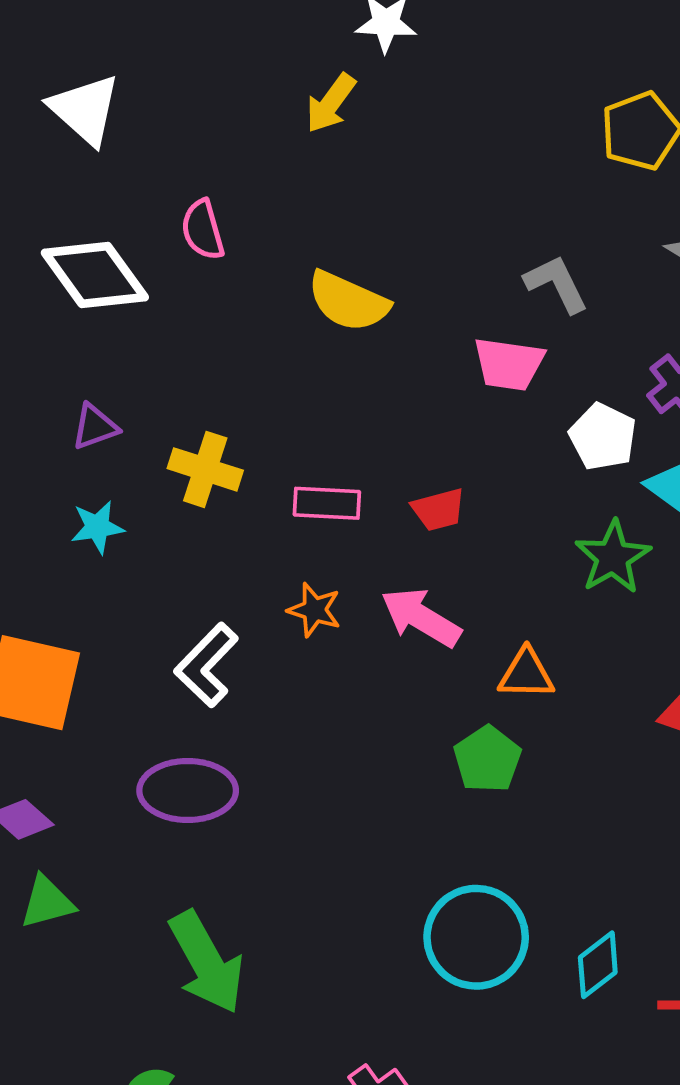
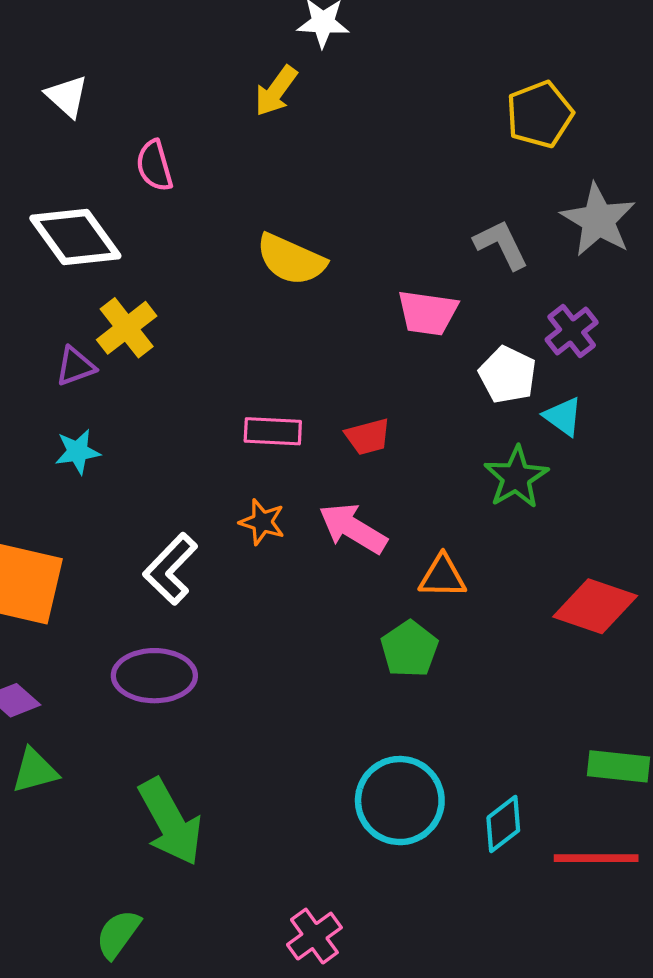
white triangle: (85, 109) -> (67, 96), size x0.7
pink semicircle: (203, 230) -> (154, 166), moved
gray L-shape: (556, 284) -> (501, 245), moved
yellow cross: (205, 469) -> (127, 328), moved, turned 34

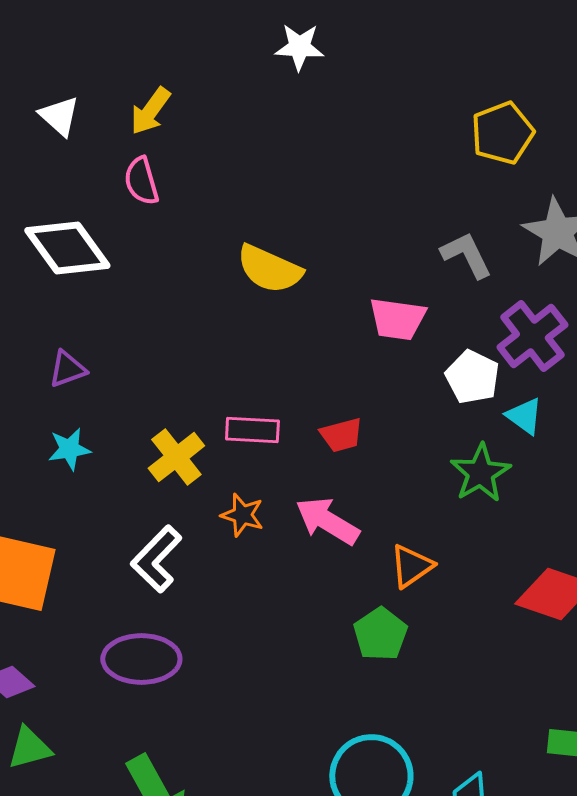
yellow arrow: (276, 91) -> (150, 111), moved
yellow cross: (127, 328) -> (176, 457), moved
purple cross: (572, 331) -> (532, 336), size x1.4
orange triangle: (442, 576) -> (411, 566), turned -36

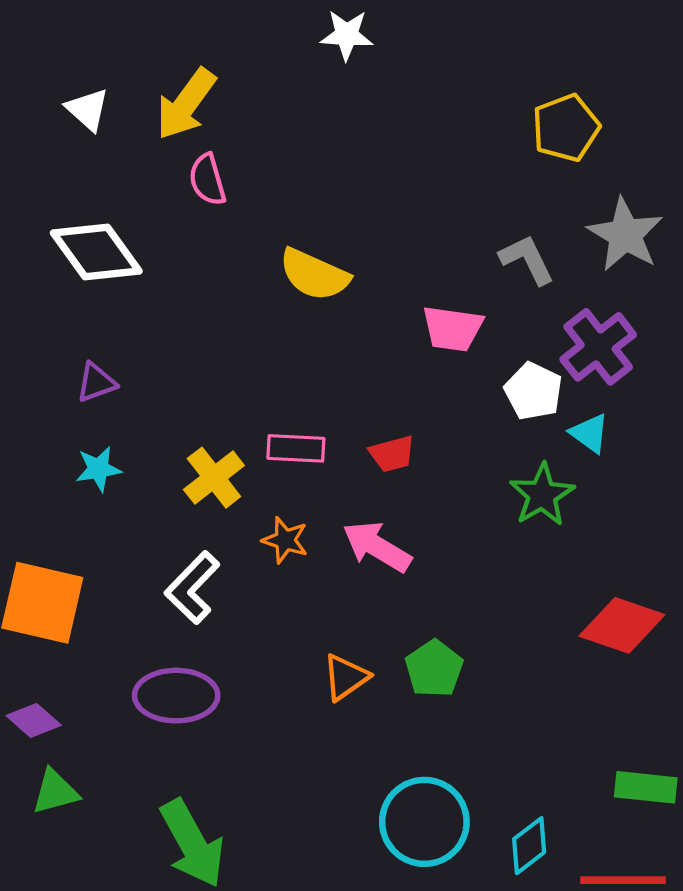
yellow arrow: (150, 111) -> (186, 104), size x1.4
pink semicircle: (141, 181) -> (207, 180), moved
orange triangle: (411, 566) -> (346, 677), moved

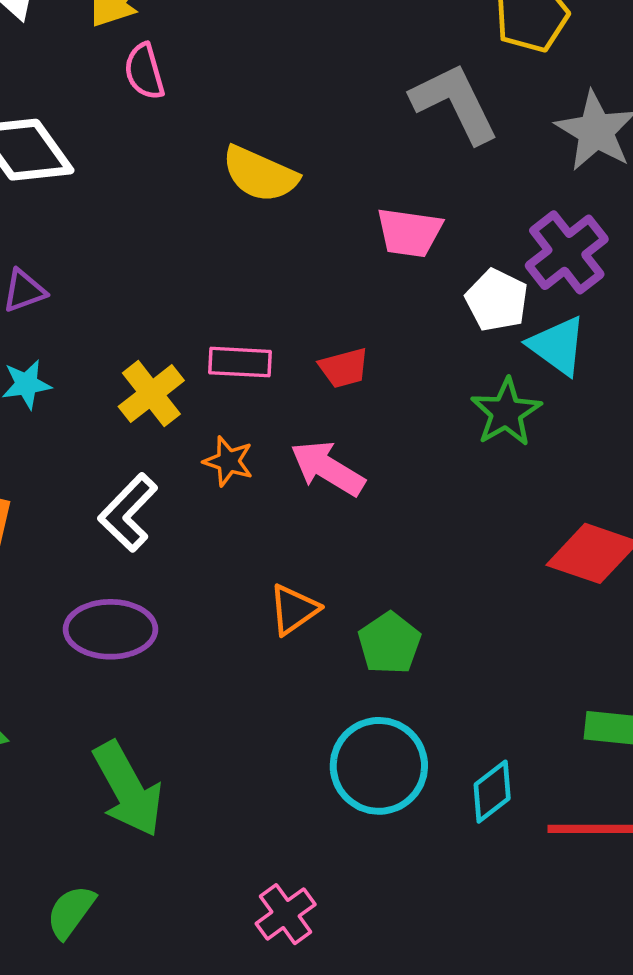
gray L-shape: (527, 259) -> (455, 103), moved, size x1.5
cyan triangle: (590, 433) -> (557, 346), size x1.4
green pentagon: (434, 669) -> (389, 643), moved

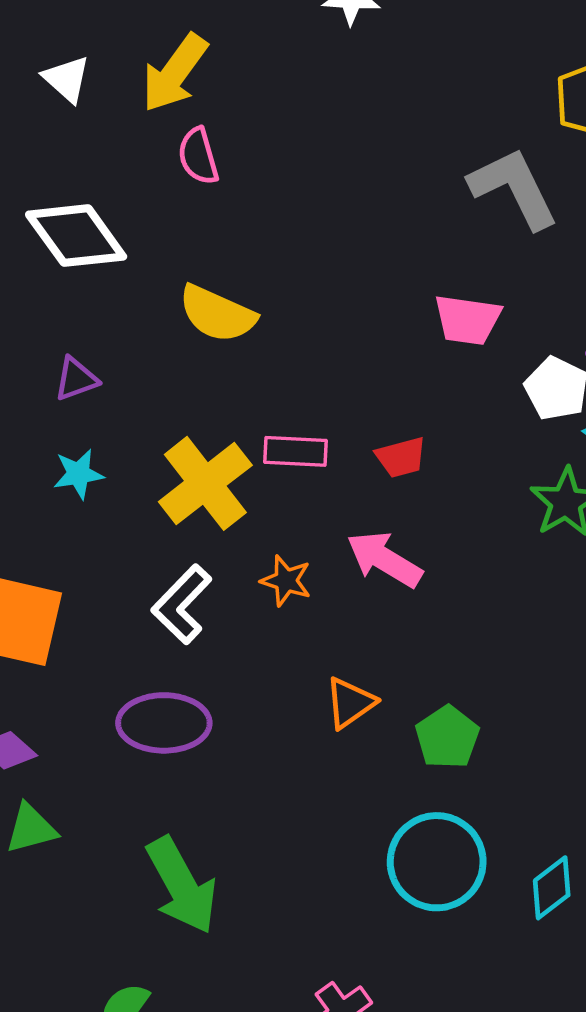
yellow semicircle: (260, 174) -> (217, 314), moved
yellow cross: (151, 394) -> (205, 483), size x1.4
orange star: (228, 461) -> (286, 581), moved

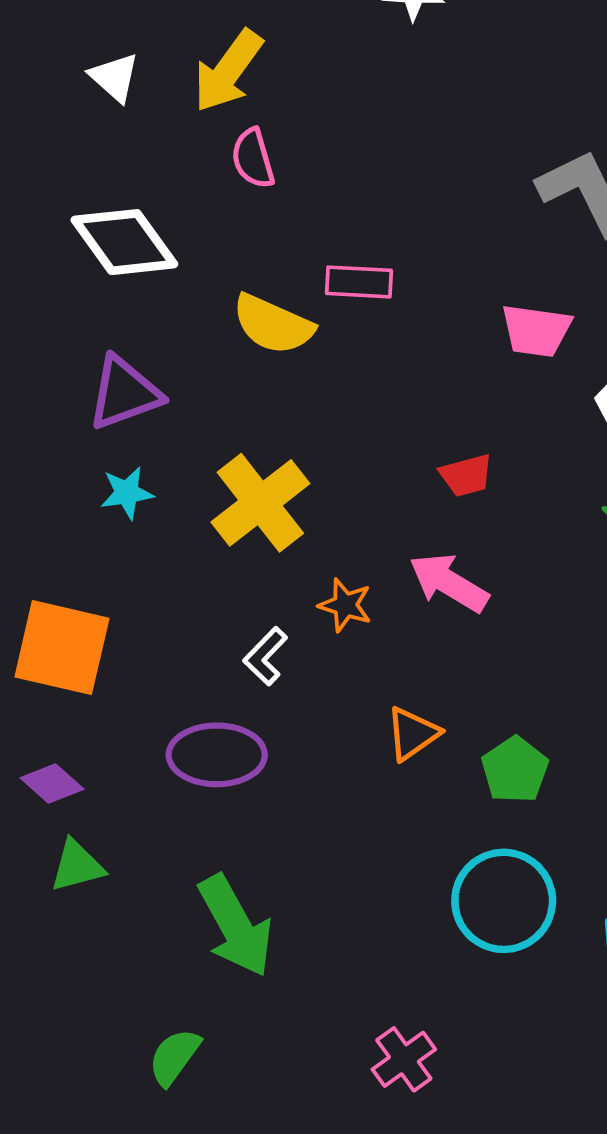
purple triangle: (76, 379) -> (124, 393), size x1.6
pink rectangle: (296, 451) -> (359, 282), moved
white L-shape: (182, 604) -> (265, 656), moved, size x0.7

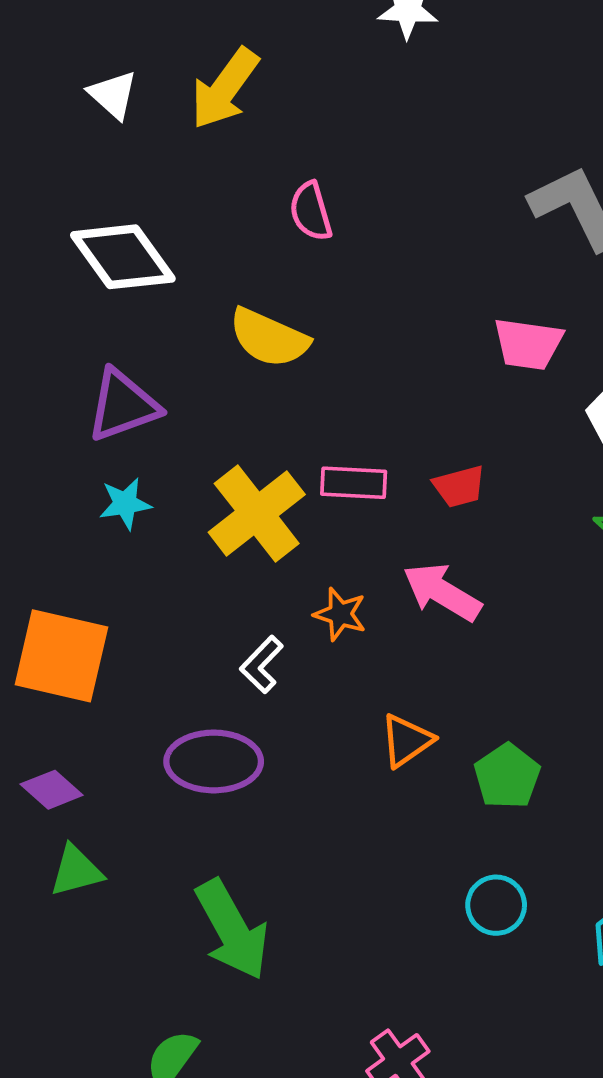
pink semicircle: (253, 158) -> (311, 211), moved
pink rectangle: (359, 282) -> (354, 483), moved
cyan circle: (504, 901) -> (496, 905), size x0.6

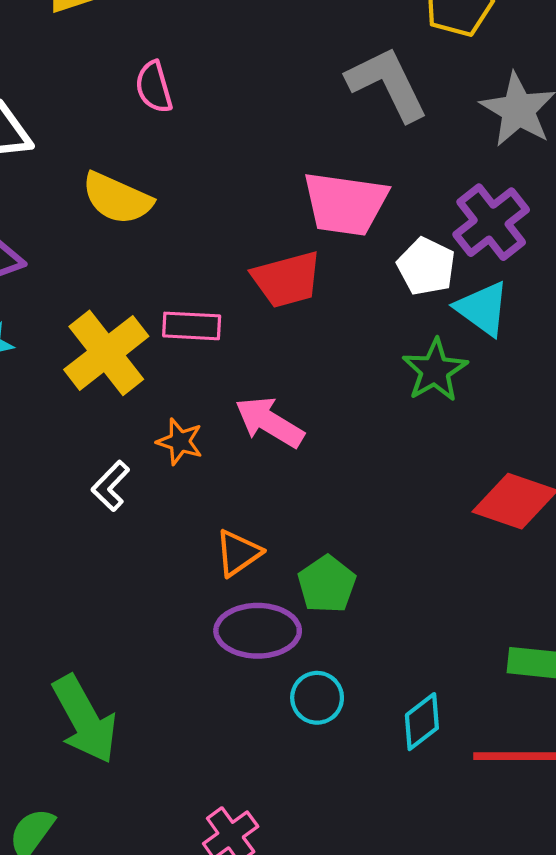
pink trapezoid: (528, 344) -> (345, 204), size x1.4
red trapezoid: (459, 486) -> (287, 279), moved, size x1.5
purple ellipse: (214, 761) -> (258, 631), moved

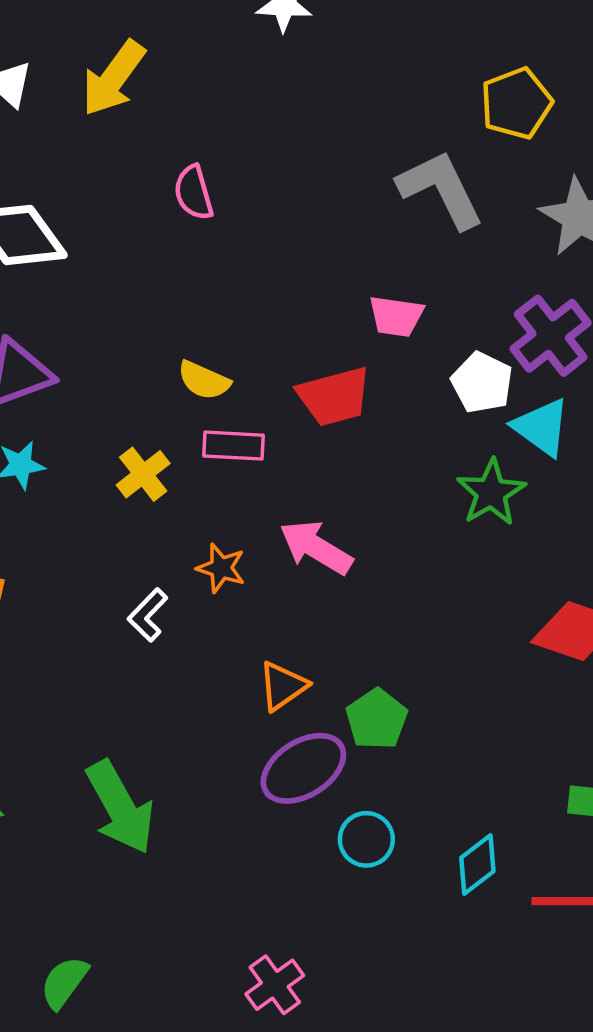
yellow semicircle: (117, 198) -> (204, 380), moved, size x0.7
pink trapezoid: (345, 204) -> (396, 316), size x0.6
yellow cross: (106, 353) -> (143, 474), size x0.6
purple ellipse: (258, 631) -> (303, 768), turned -32
green arrow: (85, 719) -> (120, 807), moved

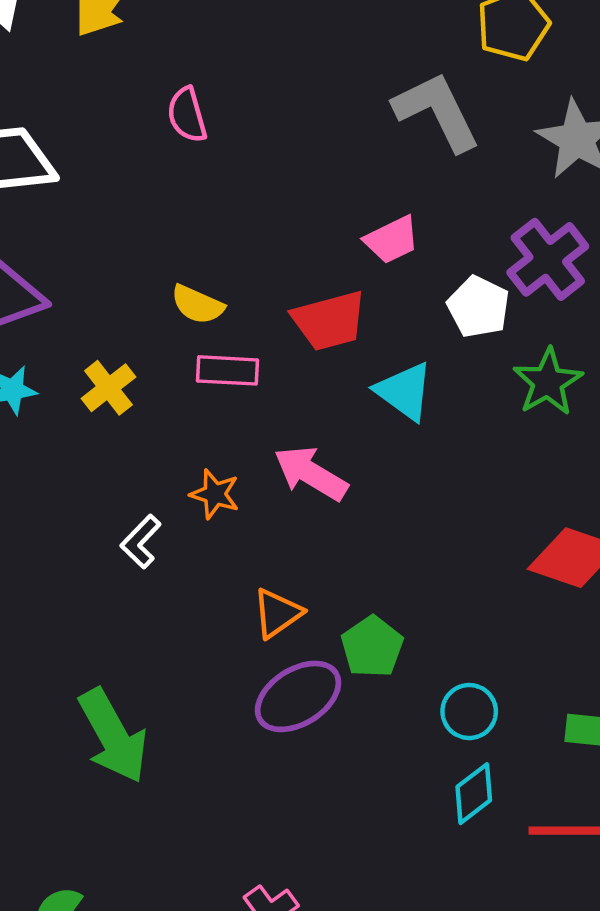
pink trapezoid: (396, 316) -> (392, 240), turned -34
cyan triangle: (541, 427) -> (404, 391), moved
yellow cross: (143, 474) -> (108, 388), moved
green star: (491, 493) -> (548, 382), moved
cyan circle: (366, 839) -> (469, 712), moved

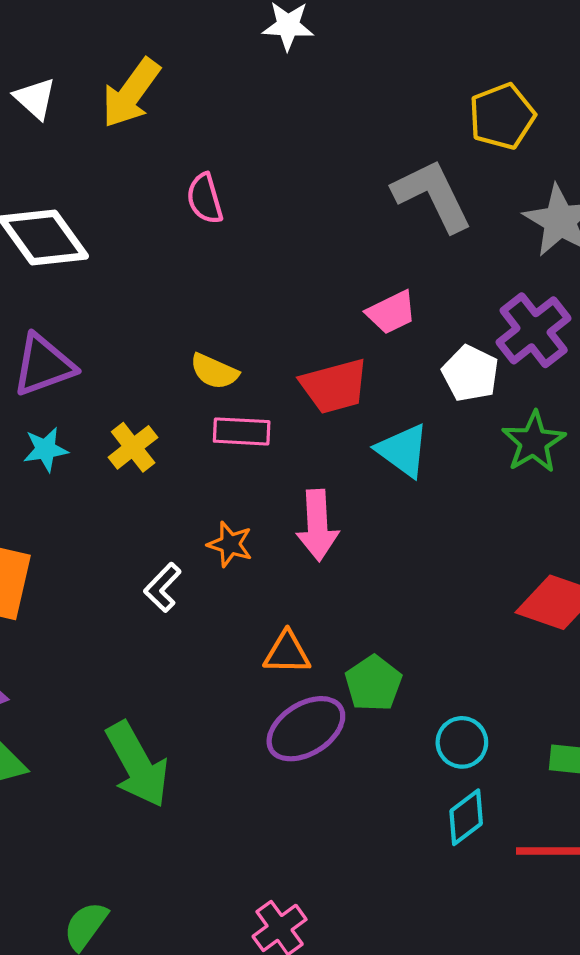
pink arrow: (311, 473) -> (318, 525), turned -124
orange triangle: (277, 613) -> (287, 653), turned 36

